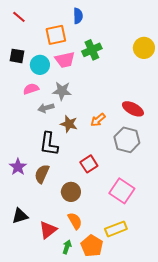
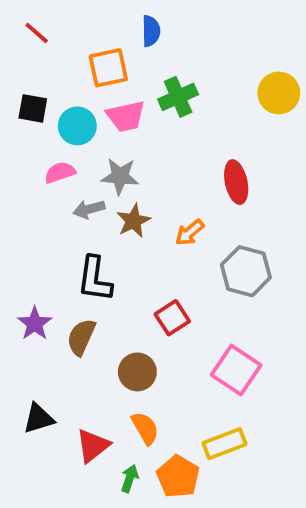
red ellipse: (133, 109) -> (236, 182), moved, turned 50
brown star: (69, 124) -> (133, 221), moved, turned 30

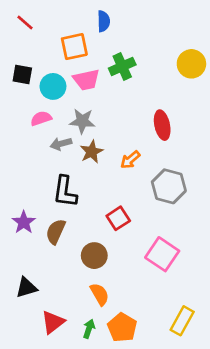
yellow rectangle: (225, 444) -> (182, 321), moved, turned -40
red triangle: (93, 446) -> (53, 322), moved

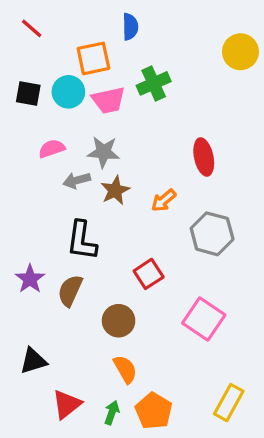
yellow circle: (191, 64) -> (240, 52), moved
cyan circle: (53, 86) -> (68, 92), moved

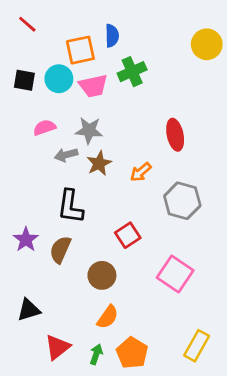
blue semicircle: (130, 27) -> (112, 36), moved
orange semicircle: (125, 369) -> (108, 317), turned 65

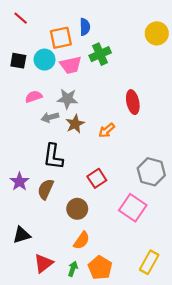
gray hexagon: (182, 201) -> (151, 172), moved

